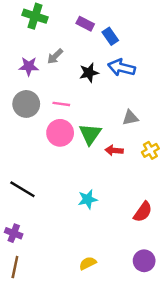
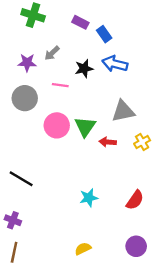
pink line: (61, 104) -> (60, 85), moved
gray triangle: (130, 118) -> (123, 111), size x1.5
cyan star: (88, 199) -> (89, 198), moved

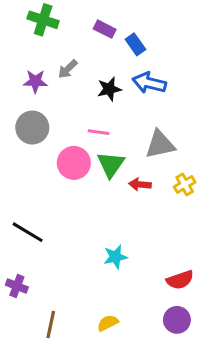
pink line: (60, 85) -> (98, 132), moved
red semicircle: (135, 200) -> (180, 280), moved, turned 36
brown line: (14, 252) -> (51, 324), moved

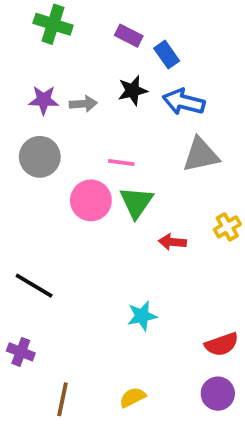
gray arrow: (68, 69) -> (83, 104), moved, turned -140
black star: (109, 89) -> (133, 91), moved
gray triangle: (160, 144) -> (201, 155), moved
red arrow: (140, 184) -> (172, 242), moved

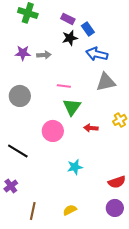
black star: (133, 91) -> (70, 38), moved
gray circle: (40, 157) -> (20, 96), moved
pink circle: (91, 200) -> (53, 131), moved
purple cross: (21, 352) -> (11, 186), turned 32

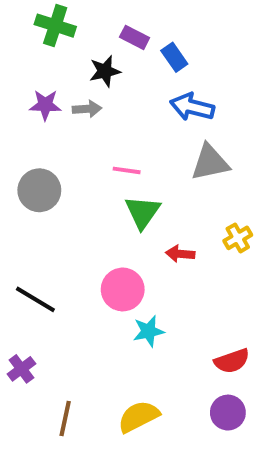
black star: (70, 38) -> (105, 71), moved
pink circle: (53, 131) -> (123, 289), moved
yellow semicircle: (70, 210) -> (139, 417), size x1.5

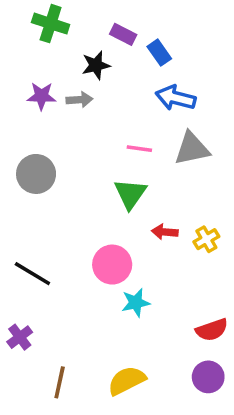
pink line: (127, 170) -> (139, 149), moved
yellow cross: (238, 238) -> (206, 239), moved

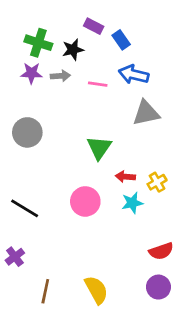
green cross: (51, 24) -> (38, 43), moved
pink line: (139, 149) -> (98, 84), moved
cyan star: (136, 303) -> (132, 203), moved
yellow semicircle: (127, 381) -> (96, 290), turned 88

